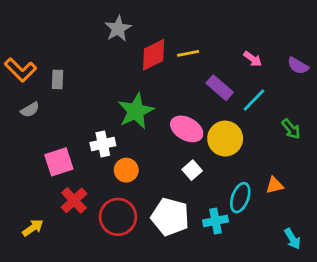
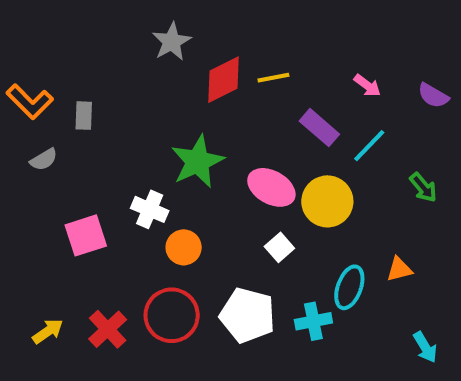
white cross: (103, 144) -> (150, 209), turned 35
red cross: (74, 200) -> (108, 329), moved

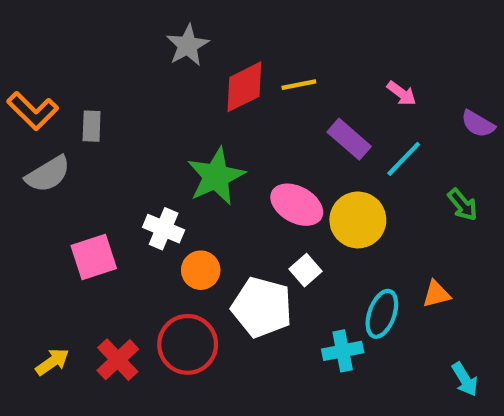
purple semicircle: (433, 96) -> (478, 124), moved
gray semicircle: (44, 160) -> (48, 174), size x1.5
white pentagon: (247, 315) -> (262, 307), moved

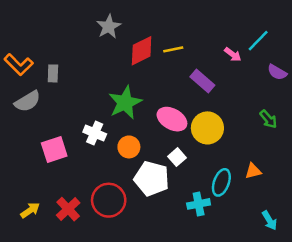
cyan line: (404, 159) -> (258, 41), moved
orange circle: (201, 270) -> (129, 147), moved

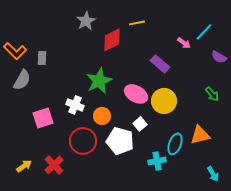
yellow line: (173, 49) -> (137, 23), moved
gray semicircle: (28, 101) -> (22, 80), turned -30
orange triangle: (253, 171) -> (200, 135), size x1.5
red circle: (109, 200) -> (83, 141), moved

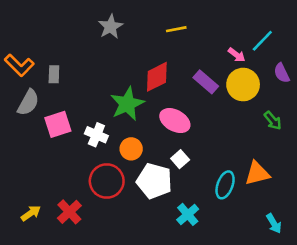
red diamond: (112, 40) -> (157, 77), moved
purple semicircle: (219, 57) -> (282, 73), turned 35
yellow circle: (164, 101) -> (243, 85), moved
pink square: (43, 118) -> (58, 124), moved
cyan cross: (157, 161) -> (188, 214), moved, turned -30

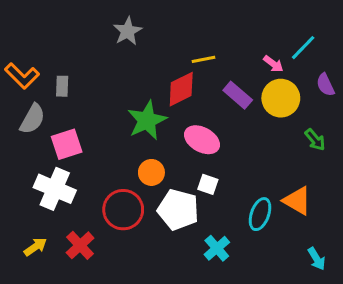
yellow line: (176, 29) -> (203, 59), moved
white cross: (96, 135) -> (55, 189), moved, size x1.5
white square: (180, 159) -> (208, 184), turned -30
orange triangle: (257, 173) -> (297, 201), turned 44

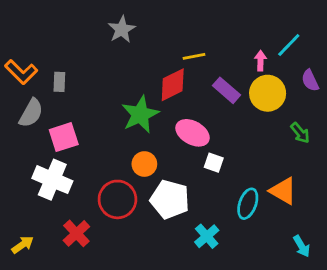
pink arrow: (273, 64) -> (261, 61), turned -126
white square: (208, 184) -> (214, 163), moved
yellow arrow: (35, 247) -> (23, 245), moved

